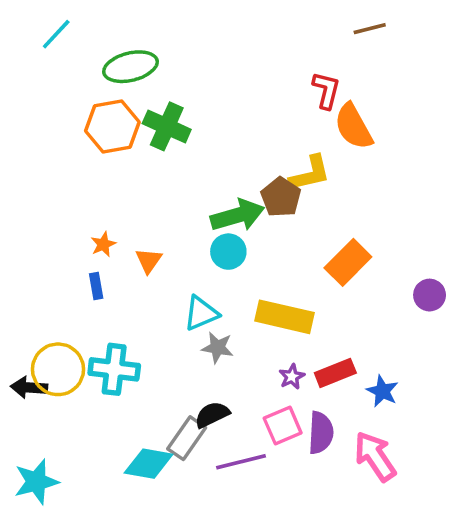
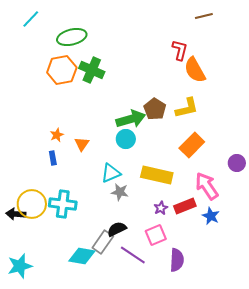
yellow L-shape: (310, 174) -> (187, 108), moved
purple semicircle: (321, 433) -> (177, 260), moved
pink arrow: (375, 456) -> (207, 186), moved
purple line: (241, 462) -> (133, 255), turned 48

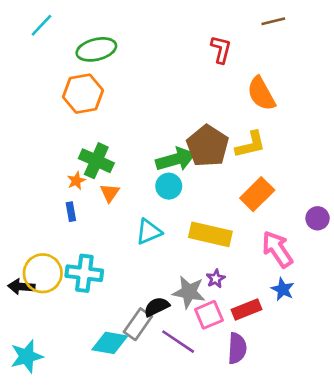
red L-shape: (180, 50) -> (221, 49), moved
green cross: (92, 70) -> (96, 161), moved
brown pentagon: (155, 109) -> (208, 146), size x1.4
gray star: (120, 192) -> (189, 292), moved, size x1.4
red rectangle: (185, 206) -> (246, 309), moved

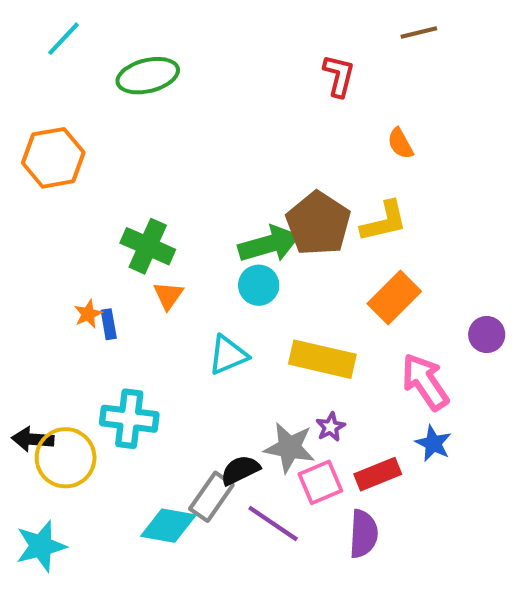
orange hexagon: (83, 94) -> (53, 158), moved
orange semicircle: (261, 94) -> (400, 143), size x0.6
orange star: (76, 181) -> (88, 314), moved
yellow circle: (43, 273) -> (66, 458), moved

